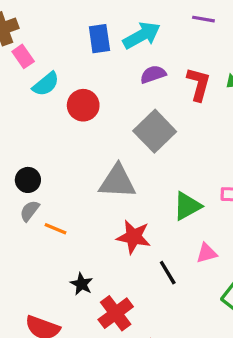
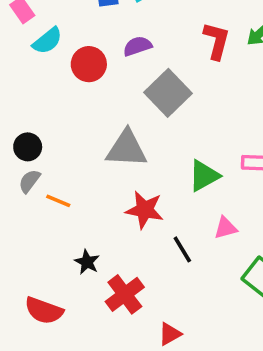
purple semicircle: (153, 74) -> (137, 46), moved

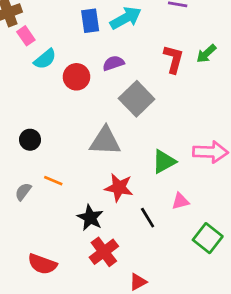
gray semicircle: (29, 181) -> (23, 192), moved
black star: (87, 262) -> (90, 218), moved, size x1.4

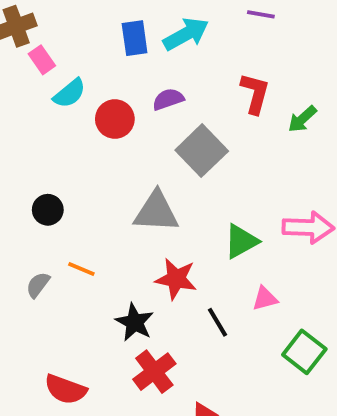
green arrow: (206, 54) -> (302, 119), moved

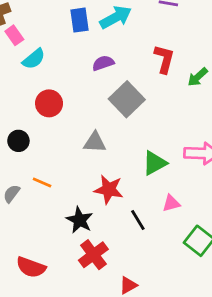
red circle: (115, 119) -> (49, 103), moved
gray triangle: (156, 212) -> (95, 142), size x0.7

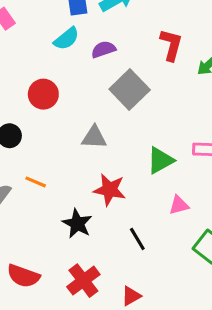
cyan semicircle: (34, 59) -> (66, 39), moved
black line: (138, 220) -> (137, 239), moved
red cross: (93, 255) -> (83, 281), moved

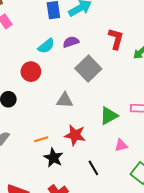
cyan semicircle: (66, 39) -> (46, 46), moved
orange line: (36, 182) -> (41, 139), moved, turned -40

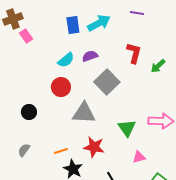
red circle: (31, 72) -> (61, 87), moved
gray triangle: (65, 100) -> (84, 113), size x1.4
green triangle: (109, 116) -> (127, 128), turned -36

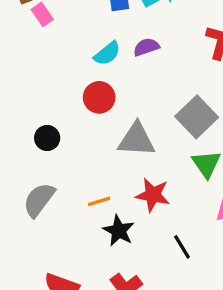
gray square: (107, 82) -> (197, 117), moved
gray semicircle: (24, 150) -> (39, 200), size x1.6

